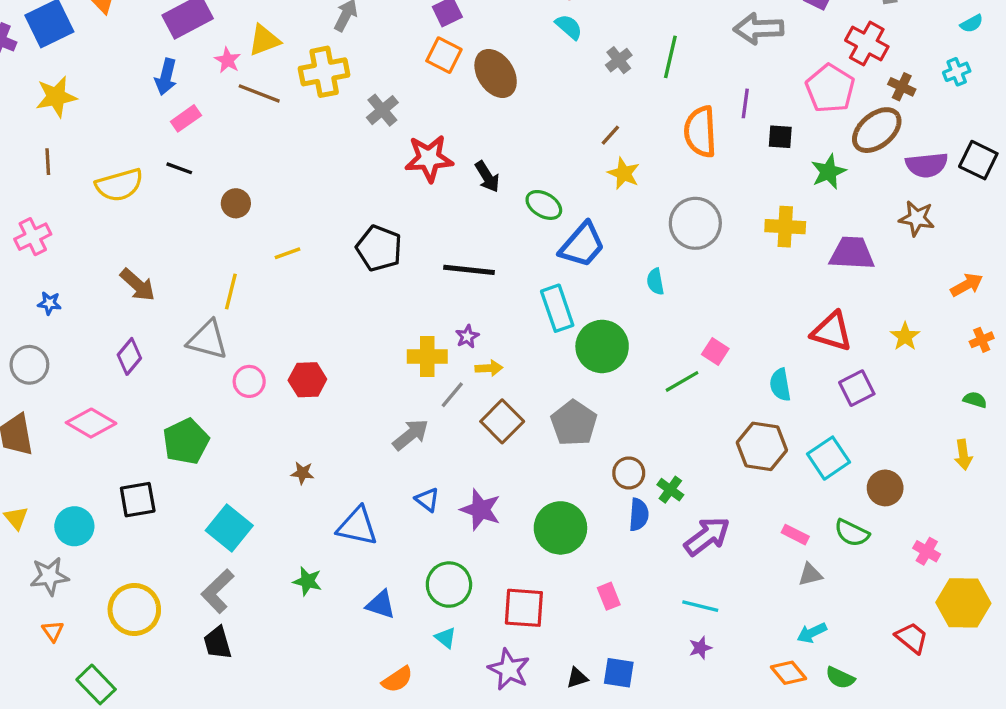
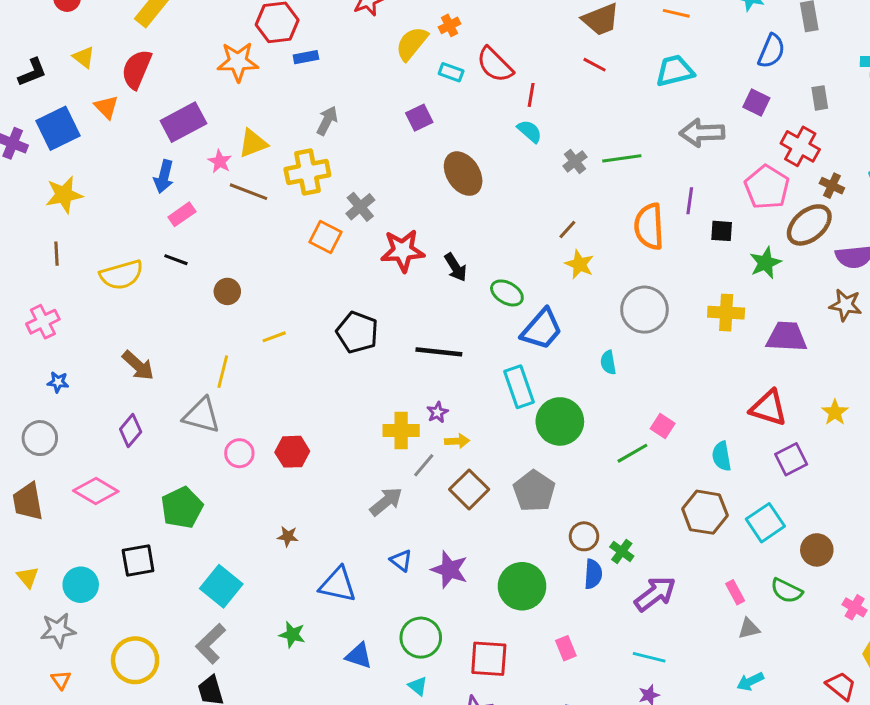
orange square: (444, 55) -> (326, 237), moved
green line: (670, 57) -> (622, 158), turned 69
pink rectangle: (795, 535) -> (735, 592), turned 35

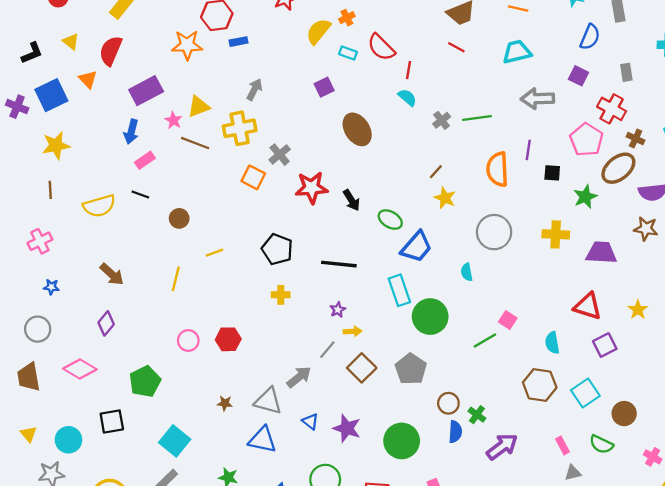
gray triangle: (202, 415) -> (268, 401), moved
yellow cross: (401, 431) -> (281, 295), moved, size x0.7

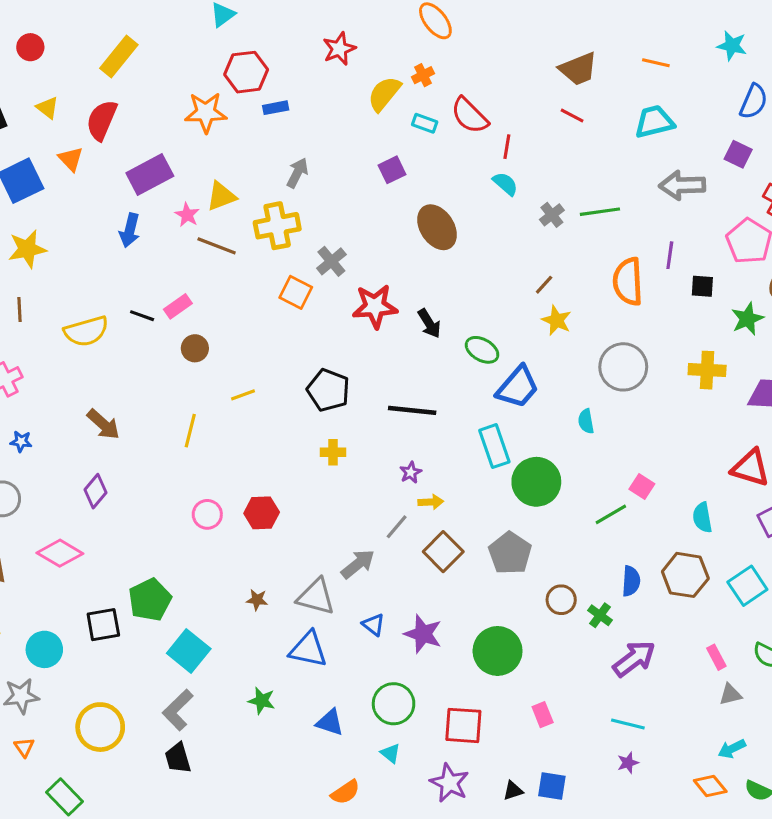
pink rectangle: (145, 160) -> (178, 306), moved
green pentagon: (145, 382) -> (150, 600), moved
blue semicircle: (455, 432) -> (631, 581), moved

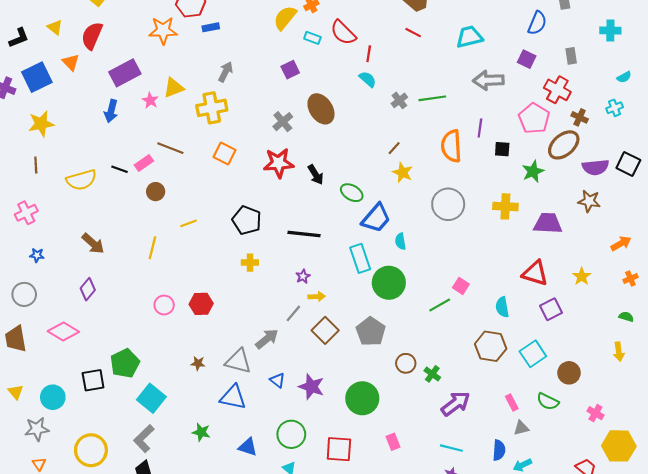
brown line: (217, 246) -> (170, 148), moved
gray cross: (331, 261) -> (283, 122), moved
cyan semicircle: (586, 421) -> (400, 241), moved
blue semicircle: (631, 581) -> (499, 450), moved

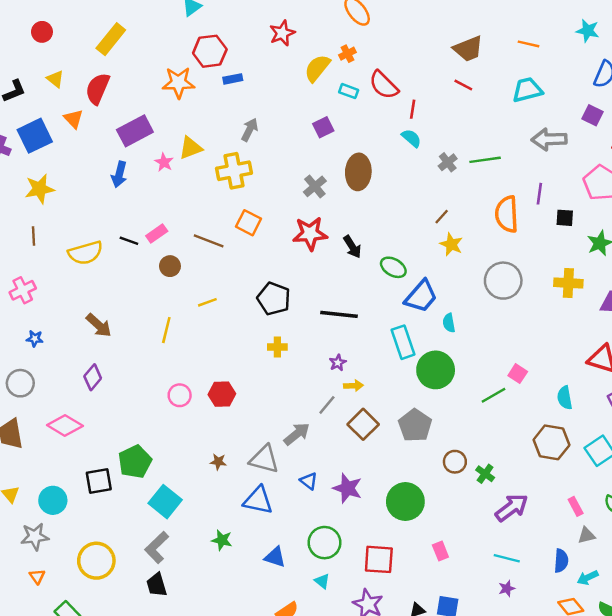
brown ellipse: (321, 109) -> (358, 172), turned 36
brown line: (170, 148) -> (209, 241), moved

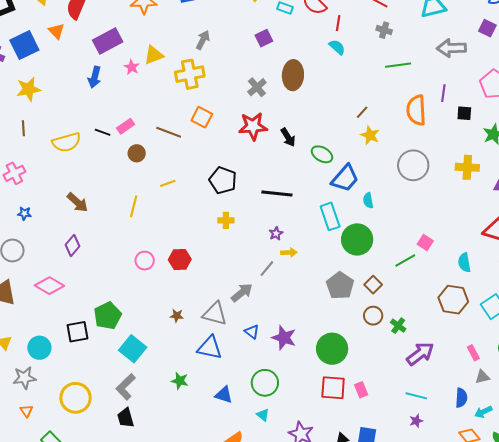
gray cross: (448, 162) -> (384, 30), moved, turned -35
brown square: (363, 424) -> (373, 285), moved, size x0.7
red square: (379, 559) -> (333, 388), moved

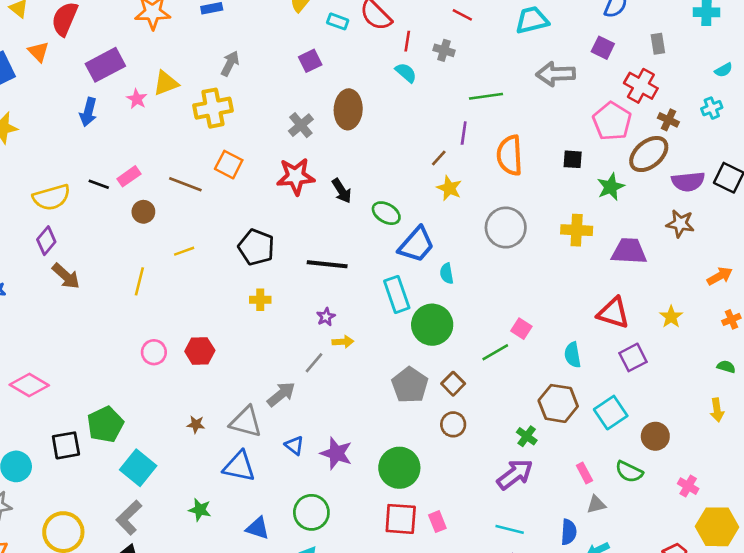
gray cross: (384, 30) -> (444, 50), moved
purple line: (443, 93) -> (464, 133), moved
purple diamond: (73, 245) -> (46, 241), moved
green cross: (398, 326) -> (527, 436), moved

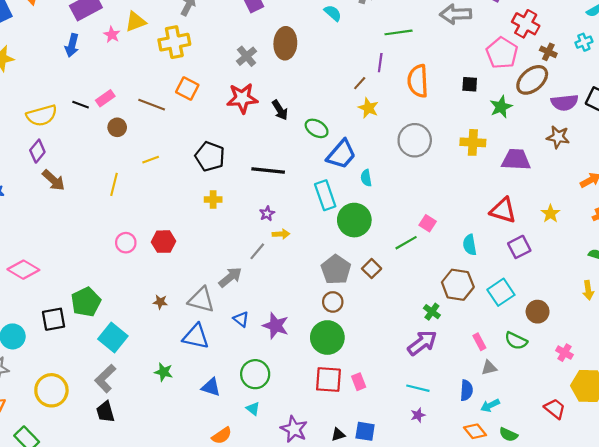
brown circle: (453, 424) -> (333, 302), moved

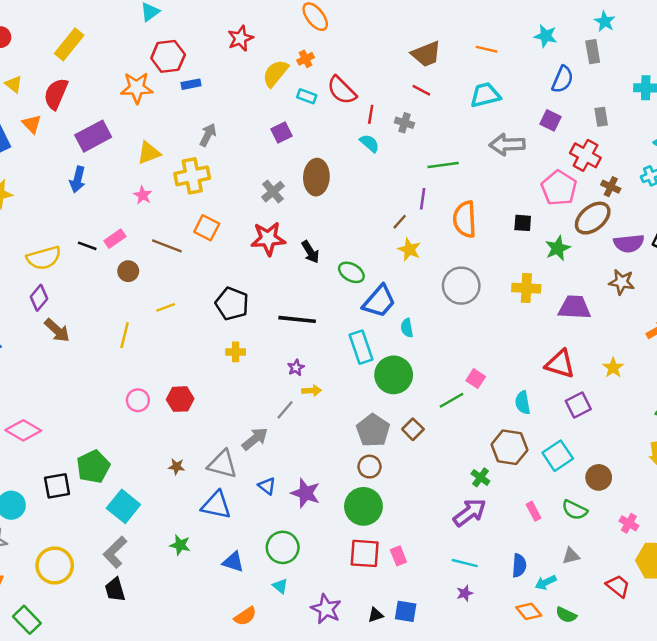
pink star: (112, 35) -> (143, 195), moved
gray triangle: (489, 368) -> (571, 556), moved

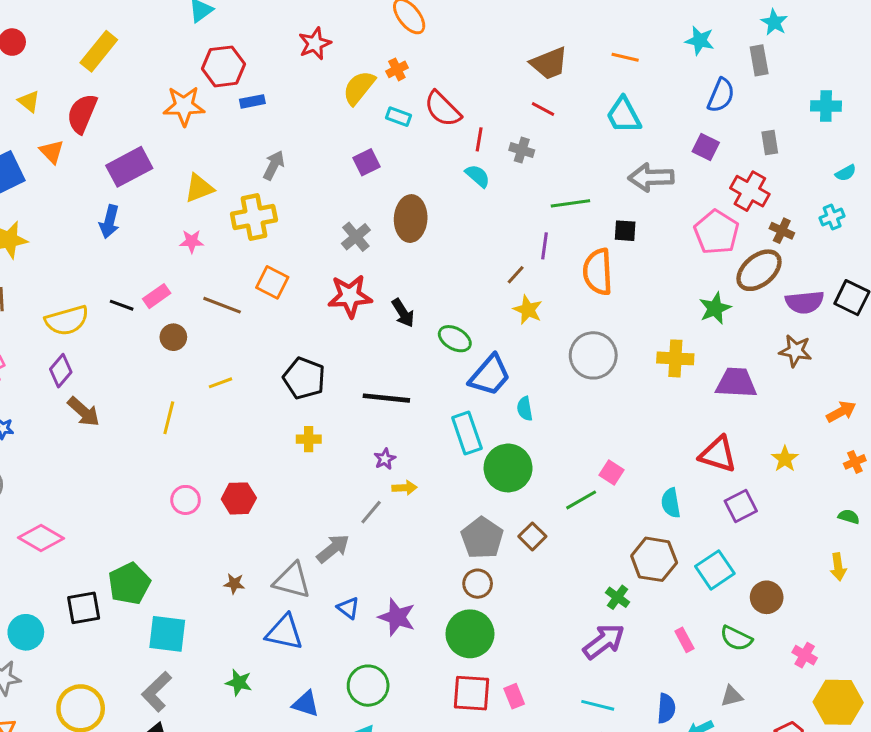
cyan trapezoid: (485, 95) -> (624, 115), turned -104
pink star: (143, 195) -> (192, 241), turned -30
black square: (523, 223) -> (625, 231), moved
cyan square: (123, 506) -> (167, 634), turned -32

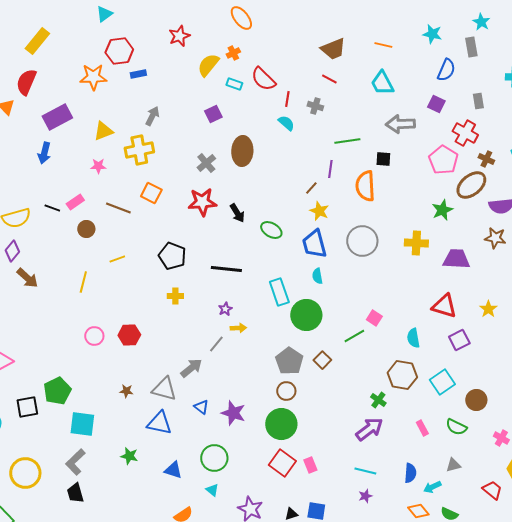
blue trapezoid: (490, 375) -> (314, 244), moved, turned 124
red square: (472, 693) -> (282, 463), turned 32

